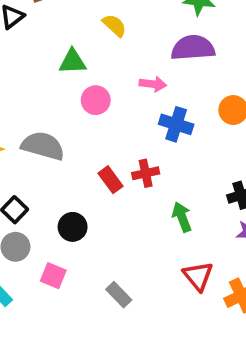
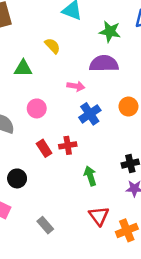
pink circle: (96, 100) -> (37, 108), moved
blue cross: (176, 124) -> (90, 114), turned 35

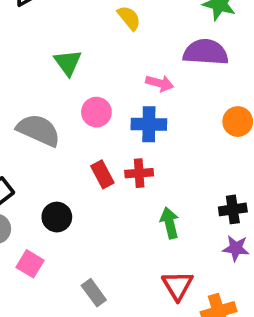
green triangle: (23, 68) -> (68, 62), moved, turned 48
blue cross: (90, 114) -> (149, 124), moved, turned 30

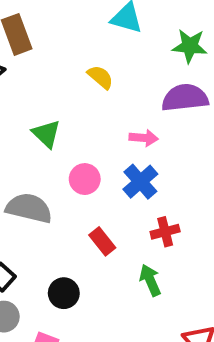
blue cross: (149, 124) -> (140, 182), turned -32
red cross: (139, 173) -> (165, 232), moved
green arrow: (170, 223) -> (150, 280), moved

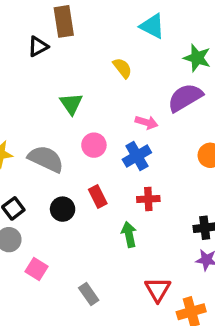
purple semicircle: (185, 98) -> (185, 98), turned -36
black circle: (64, 293) -> (63, 209), moved

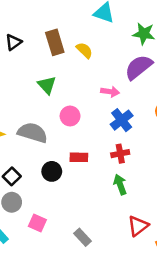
brown rectangle: (64, 21) -> (55, 42), moved
blue cross: (137, 156) -> (122, 120), moved
red rectangle: (98, 197) -> (79, 157), turned -54
green arrow: (129, 234) -> (120, 185), moved
red triangle: (158, 289) -> (138, 226), turned 30

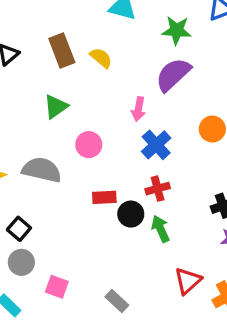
green triangle: (47, 85) -> (56, 107), turned 42
pink arrow: (110, 92) -> (138, 109), turned 96
black circle: (52, 171) -> (131, 214), moved

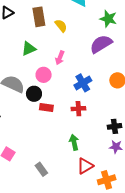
pink arrow: (138, 109) -> (60, 58), moved
black circle: (131, 214) -> (34, 94), moved
green arrow: (161, 229) -> (74, 142), moved

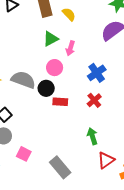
green triangle: (29, 49) -> (51, 39), moved
red cross: (78, 109) -> (94, 100), turned -32
gray rectangle: (41, 169) -> (60, 167), size x1.5

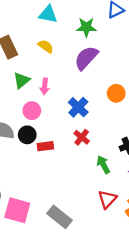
yellow semicircle: (69, 14) -> (46, 46), moved
green arrow: (92, 136) -> (103, 165), moved
pink square: (24, 154) -> (17, 210), size x1.6

